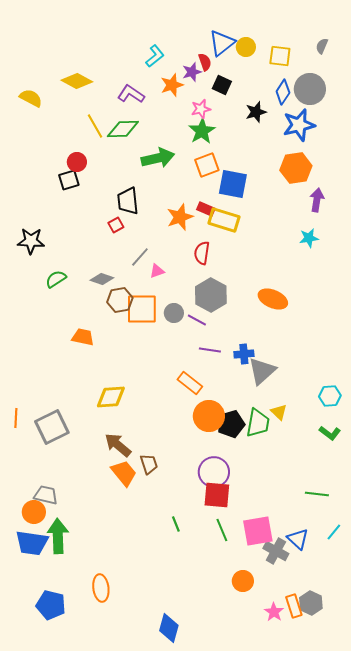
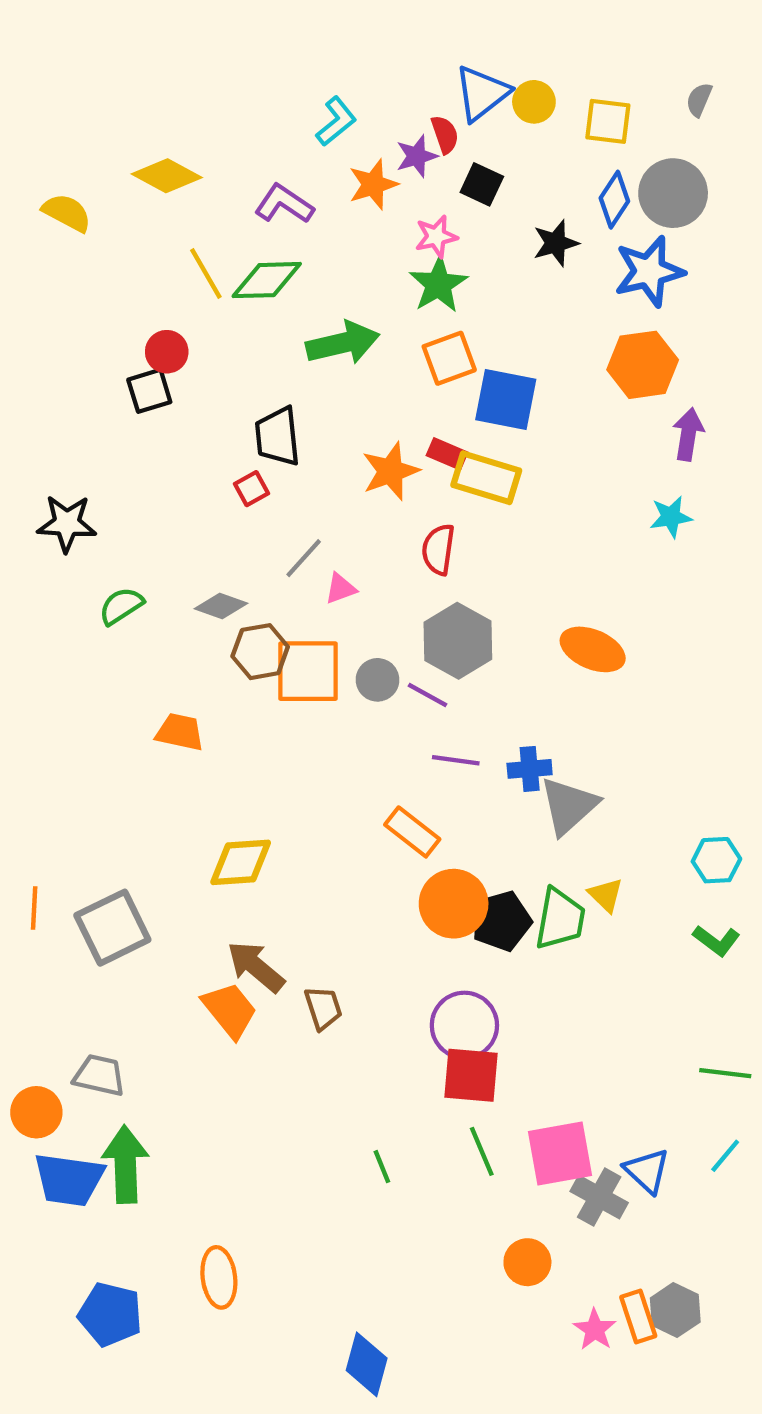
orange trapezoid: (124, 473) -> (230, 1010), moved
green line: (317, 494) -> (725, 1073), moved
orange circle: (34, 512) -> (36, 1112), moved
green line: (176, 524) -> (382, 1167), moved

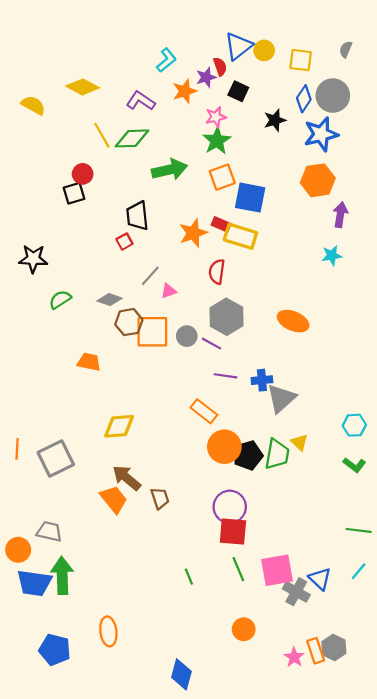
orange circle: (527, 1262) -> (244, 629), moved

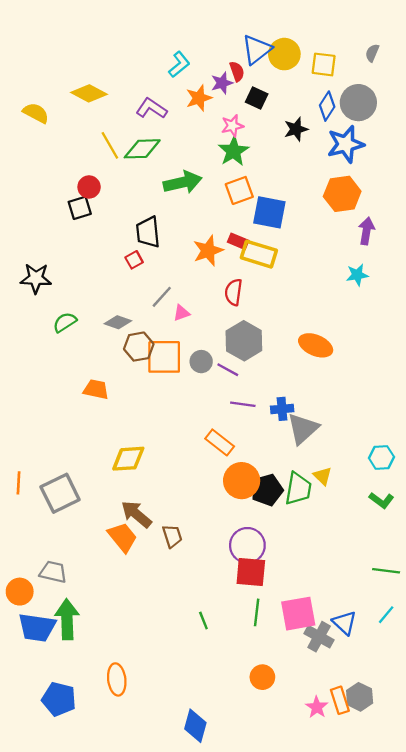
yellow circle: (264, 50) -> (284, 54), size x1.4
green line: (238, 569) -> (257, 612), turned 30

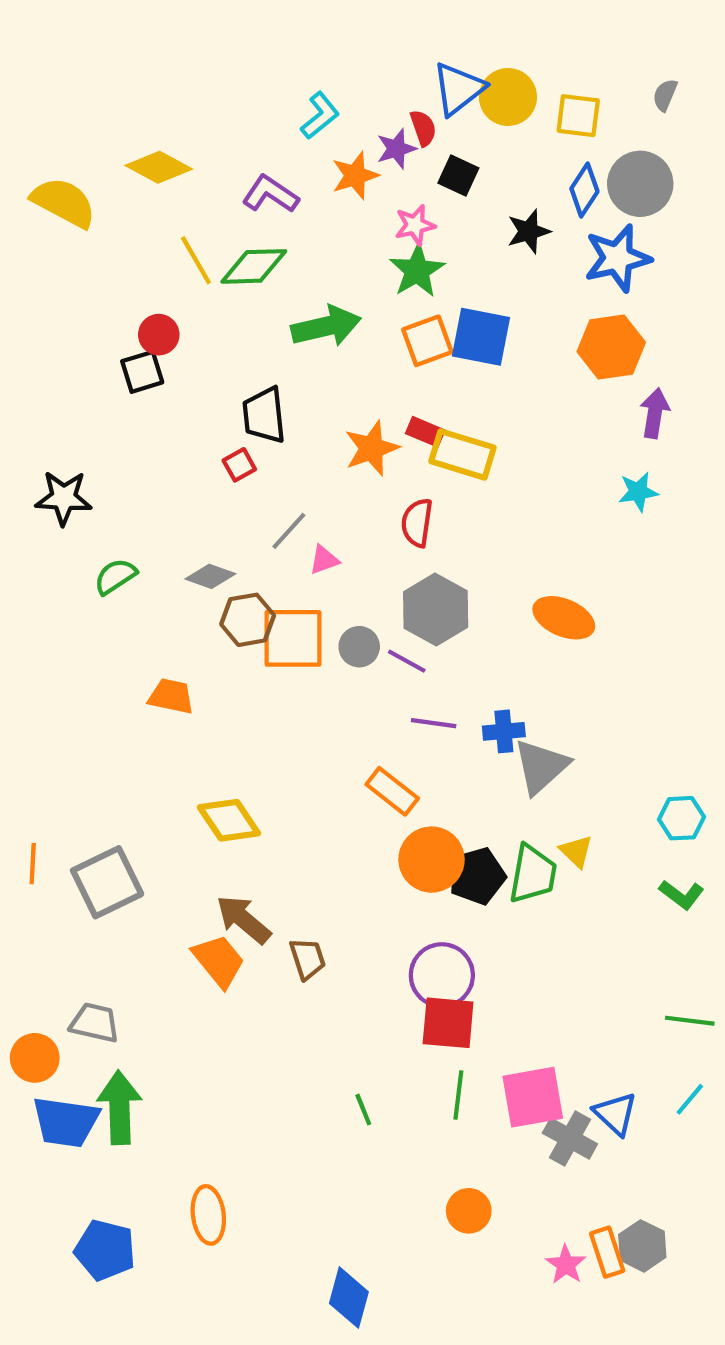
yellow semicircle: (36, 113) -> (64, 202), size x1.4
blue square: (269, 212) -> (481, 337), moved
yellow diamond: (128, 459) -> (229, 820), turned 60

